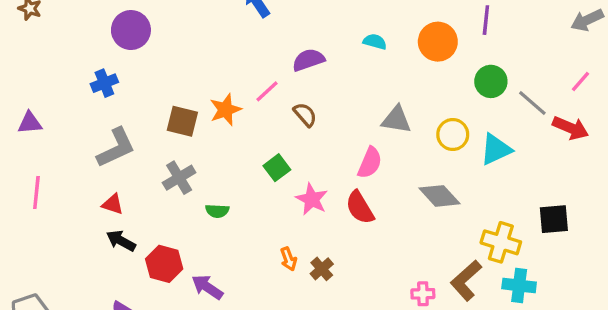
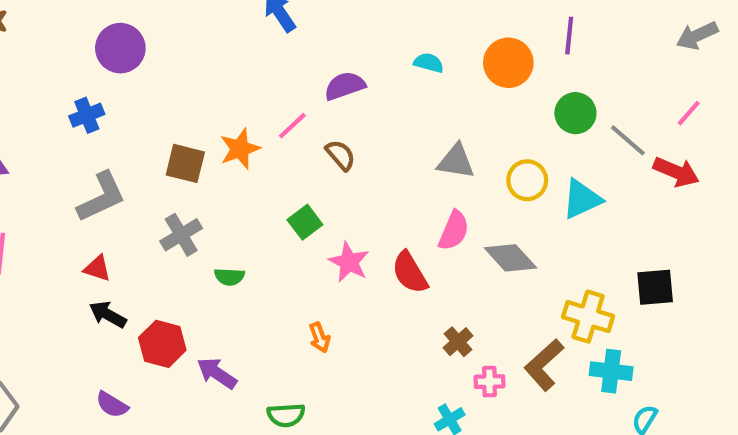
pink semicircle: (370, 163) -> (454, 231), moved
brown cross: (322, 269) -> (458, 342), moved

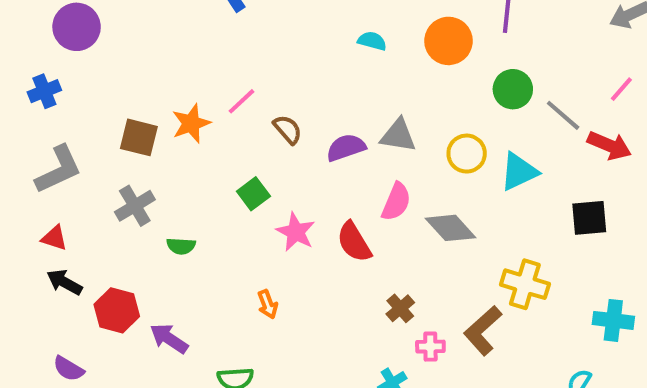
purple semicircle: (345, 86) -> (346, 147), moved
black square: (655, 287) -> (589, 218), moved
cyan cross: (611, 371) -> (613, 320), moved

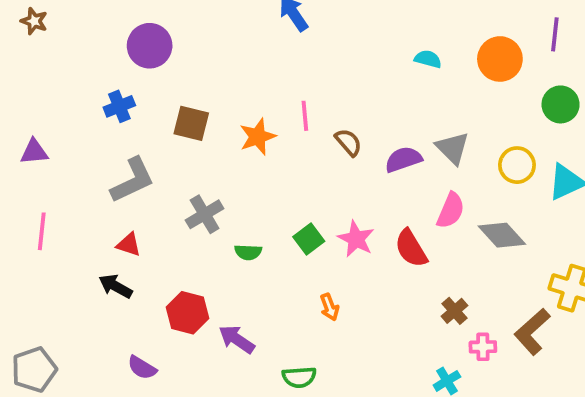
pink line: (241, 101) -> (305, 116), turned -52
gray triangle: (398, 135) -> (453, 148), turned 36
brown square: (139, 137) -> (191, 123), moved
green square: (253, 194) -> (309, 239), moved
black arrow: (64, 282) -> (116, 286), moved

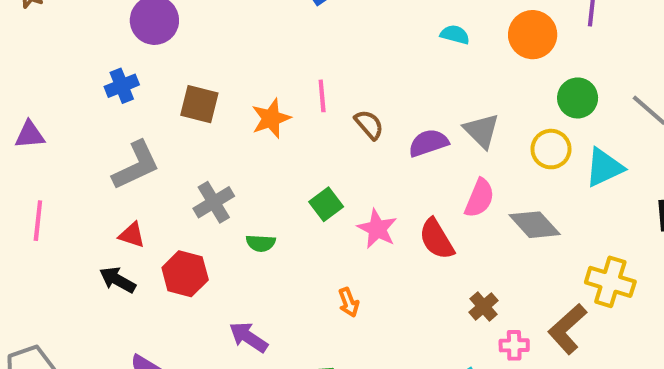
green circle: (561, 104) -> (578, 98), moved
green square: (309, 239) -> (326, 204), moved
red hexagon: (187, 313) -> (185, 274), moved

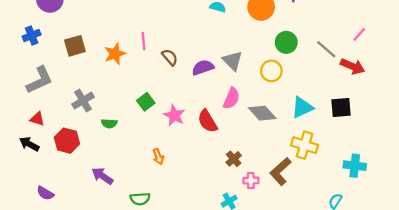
brown square: (199, 104) -> (75, 46), turned -30
cyan triangle: (604, 167) -> (302, 107), moved

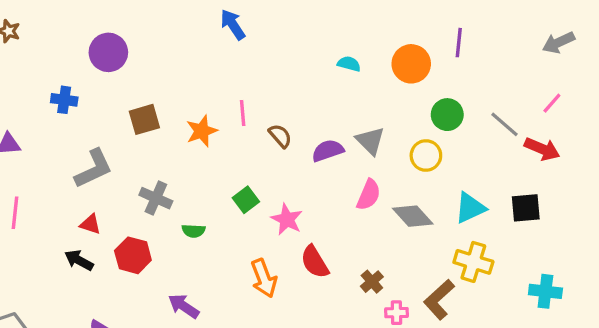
blue cross: (32, 36) -> (64, 100), moved, turned 30
gray cross: (83, 101) -> (156, 198), turned -35
red semicircle: (207, 121) -> (315, 262), moved
orange arrow: (158, 157) -> (264, 278), size x1.6

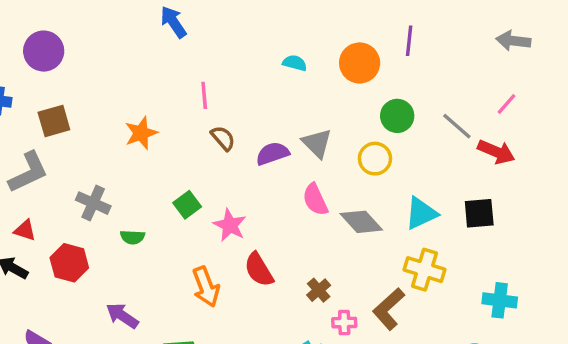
gray arrow: (559, 43) -> (513, 41), turned 32
pink line: (243, 113) -> (204, 95), moved
brown square: (144, 119) -> (54, 121), moved
pink semicircle: (369, 195) -> (315, 200), turned 132

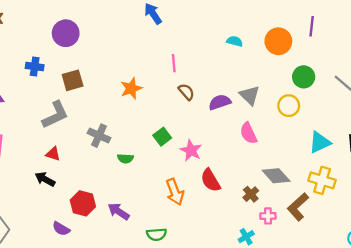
gray diamond: (361, 222) -> (276, 176), moved
red hexagon: (69, 263) -> (83, 203), moved

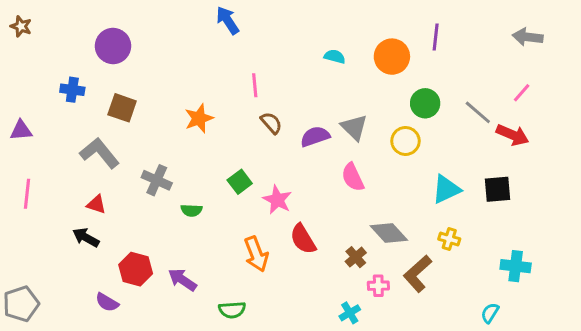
brown square: (73, 80) -> (122, 108), turned 35
gray L-shape: (55, 115) -> (99, 153), turned -104
yellow cross: (322, 180) -> (449, 239), size x0.6

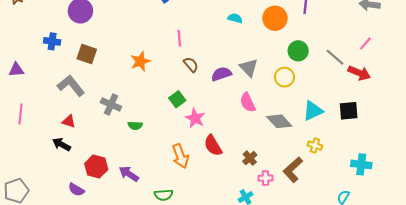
green square: (240, 182) -> (177, 99), moved
gray diamond: (389, 233) -> (279, 121), moved

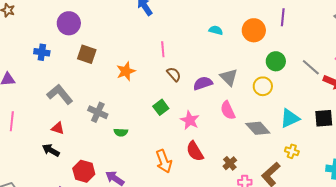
brown square: (87, 54) -> (87, 54), moved
pink star: (195, 118) -> (190, 120), moved

